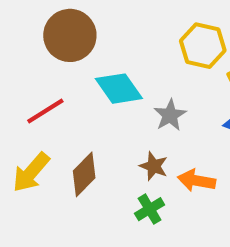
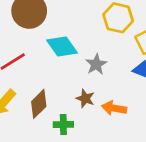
green cross: (150, 209) -> (63, 124), moved, turned 30

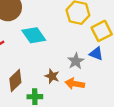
gray star: (96, 64) -> (76, 61), moved

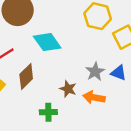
blue triangle: (96, 54) -> (119, 73), moved
brown diamond: (15, 81) -> (26, 76), moved

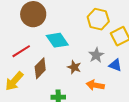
gray star: (95, 72) -> (96, 55), moved
brown star: (68, 89) -> (74, 67), moved

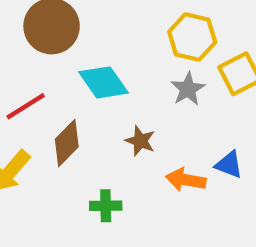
gray star: (96, 55) -> (188, 89), moved
blue triangle: (115, 65) -> (229, 165), moved

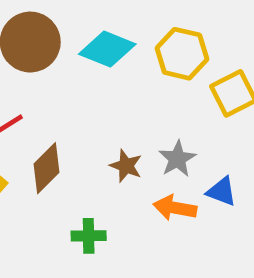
cyan diamond: (103, 82) -> (107, 49), moved, turned -33
gray star: (188, 89) -> (177, 159), moved

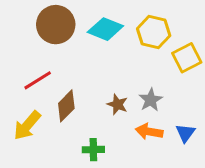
blue triangle: (222, 191) -> (185, 133), moved, turned 45

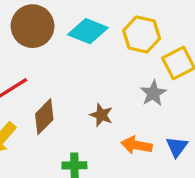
gray star: (151, 100) -> (153, 93), moved

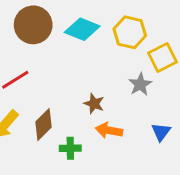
brown diamond: (44, 117) -> (44, 124), moved
orange arrow: (137, 145) -> (109, 130), moved

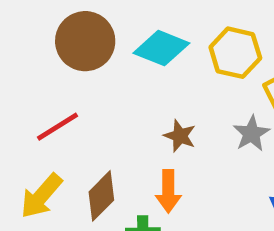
brown star: (94, 104) -> (180, 136), moved
orange arrow: (109, 130) -> (168, 191), moved, turned -100

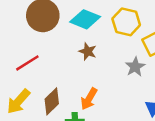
brown star: (180, 136) -> (88, 51), moved
orange arrow: (168, 191) -> (89, 99), turned 30

